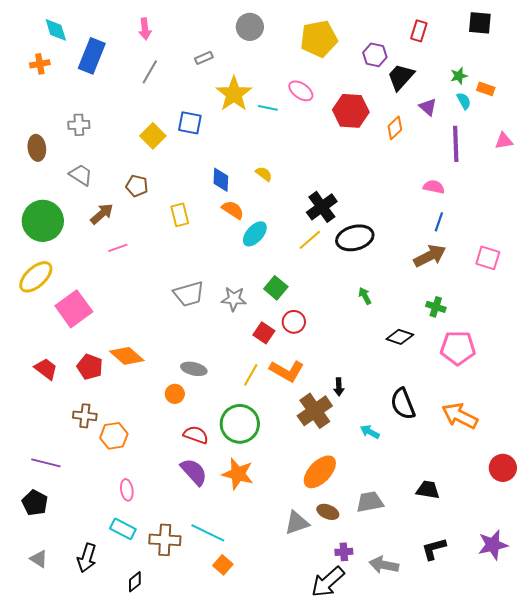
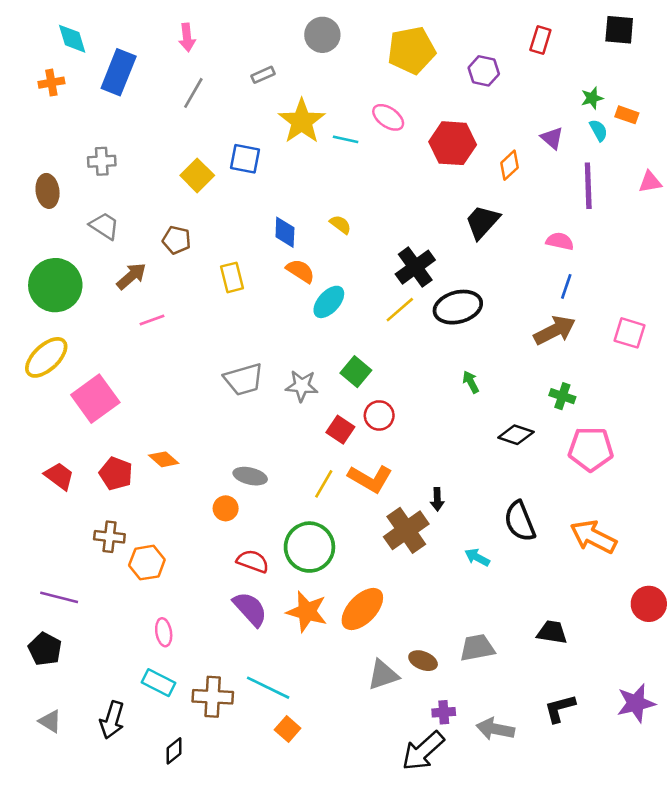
black trapezoid: (401, 77) -> (482, 222), moved
orange diamond: (127, 356) -> (164, 459), size x0.7
orange ellipse: (320, 472) -> (362, 609), moved

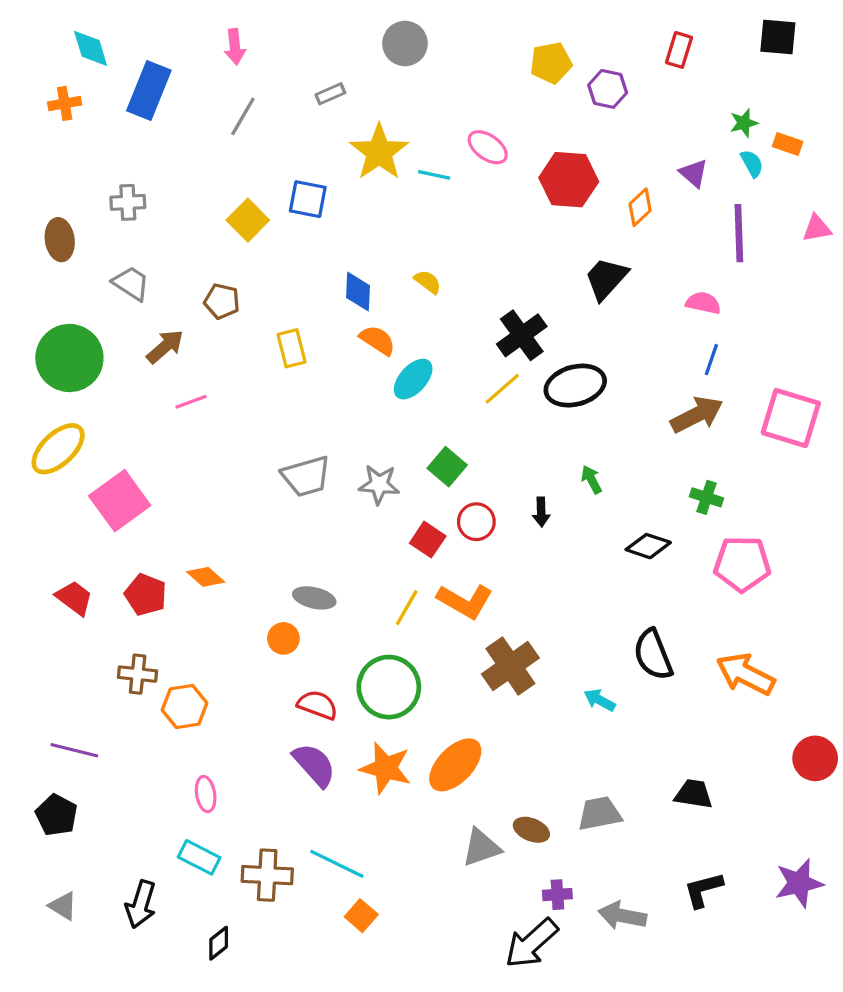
yellow pentagon: (411, 50) -> (551, 63), moved, size x0.7
pink square: (629, 333) -> (791, 418), size x1.5
black arrow: (437, 499) -> (541, 512), moved

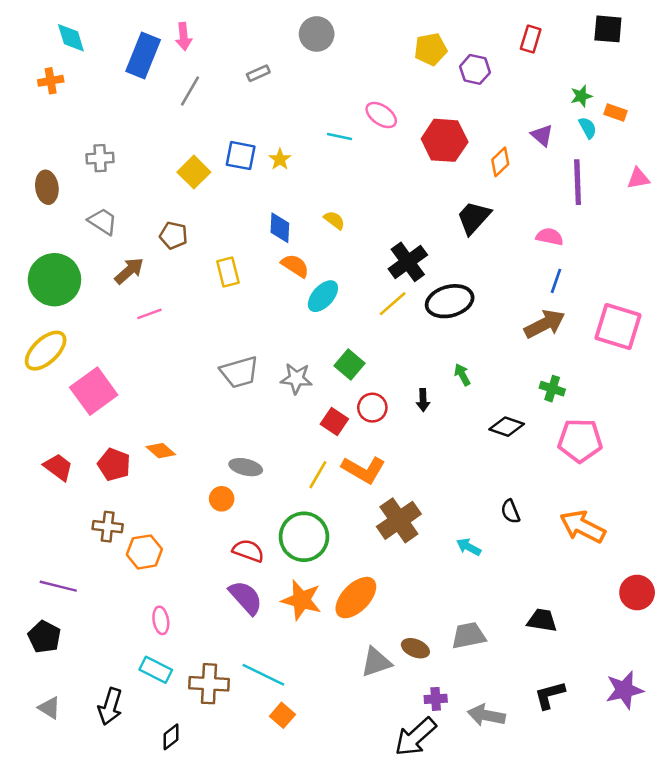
blue rectangle: (149, 90) -> (143, 55), moved
yellow star: (379, 152) -> (280, 159), moved, size x0.5
black semicircle: (653, 655) -> (510, 511), size x0.6

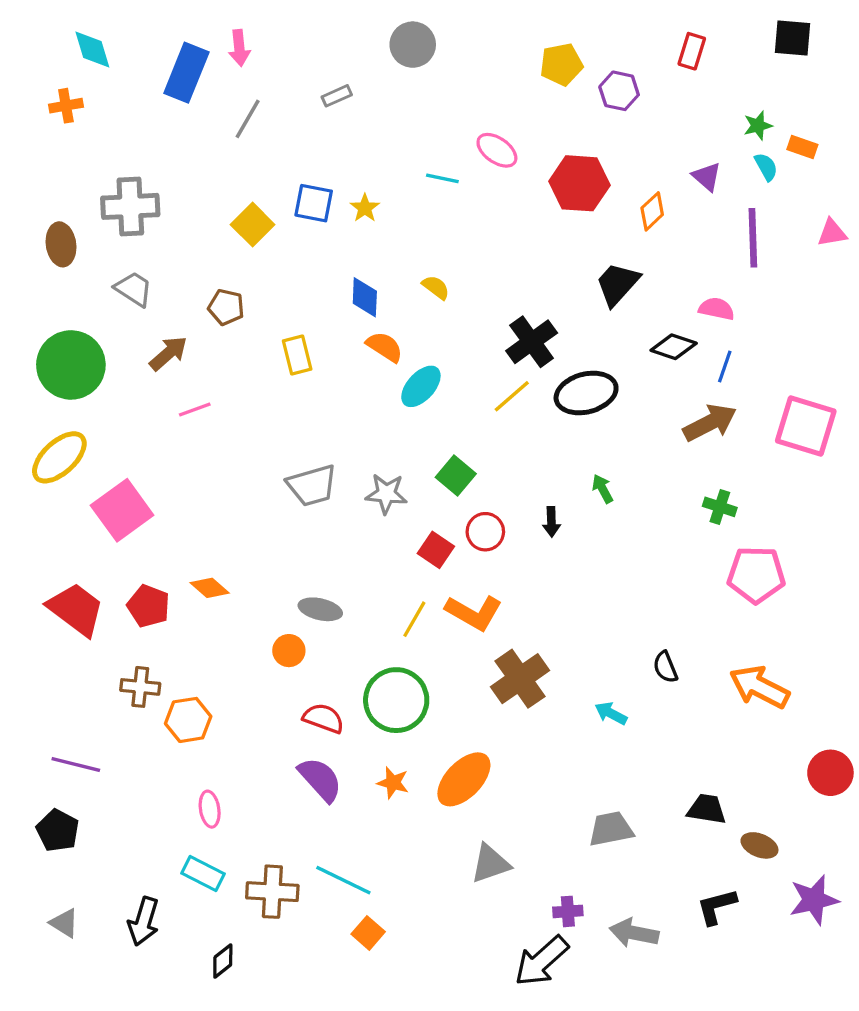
gray cross: (100, 158) -> (130, 206), size x1.6
black diamond: (507, 427) -> (674, 347), moved
red trapezoid: (58, 467) -> (76, 609), size x1.5
orange star: (301, 600) -> (393, 783), size x0.6
brown ellipse: (415, 648) -> (759, 845), moved

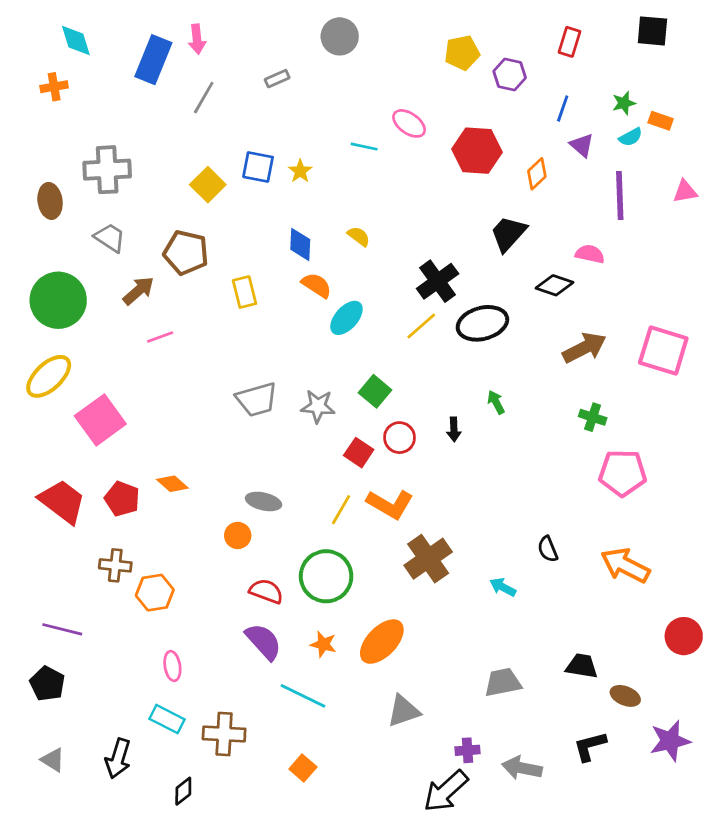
cyan semicircle: (766, 167) -> (631, 137), turned 90
brown pentagon: (226, 307) -> (186, 253), size x1.5
blue line: (725, 367) -> (563, 108), moved
cyan line: (343, 880) -> (303, 696), moved

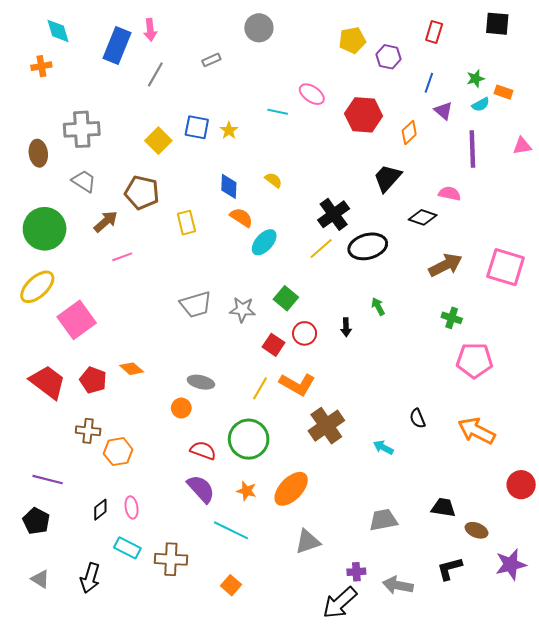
black diamond: (183, 791) -> (100, 510), moved

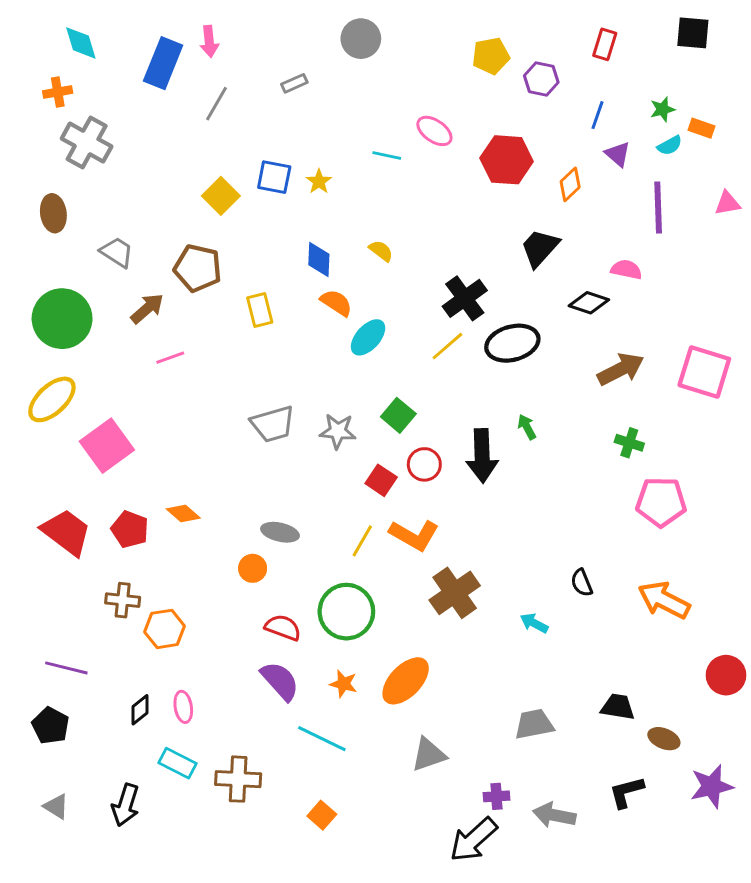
gray cross: (82, 129) -> (87, 143), moved, turned 32
black arrow: (346, 327) -> (482, 456), size x2.0

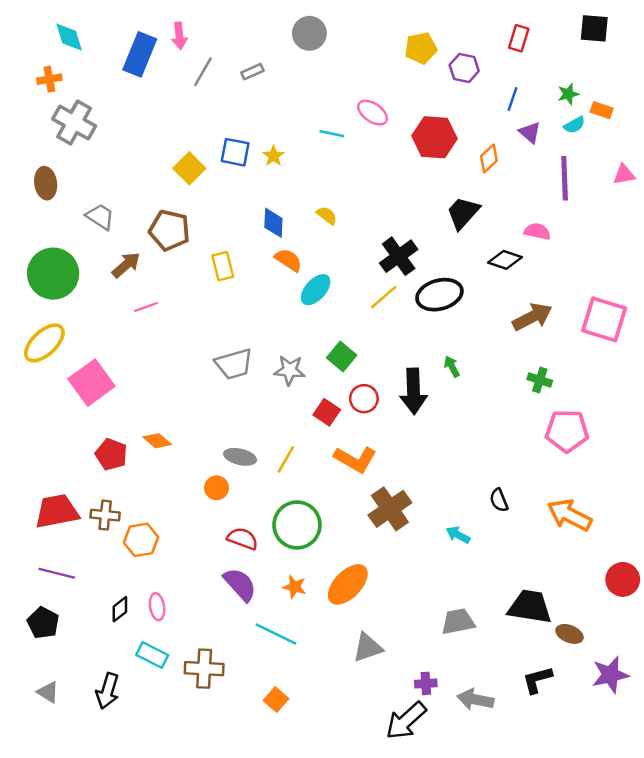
gray line: (216, 104) -> (203, 72), moved
red trapezoid: (66, 532) -> (57, 511), moved, turned -48
yellow line: (362, 541) -> (286, 459), moved
black trapezoid: (618, 707) -> (530, 607), size x1.5

